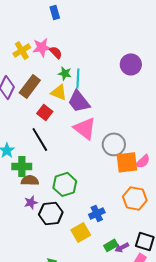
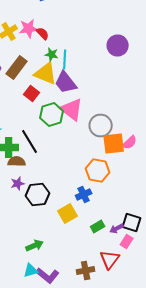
yellow triangle: (59, 92) -> (46, 74), size x1.4
black line: (40, 139) -> (30, 142), moved
green hexagon: (65, 184) -> (52, 114), moved
orange hexagon: (135, 198) -> (98, 170), moved
purple arrow: (122, 247) -> (117, 228), moved

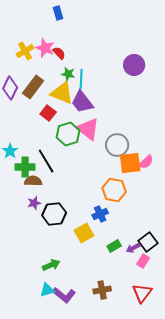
pink star: (29, 28) -> (45, 48), turned 30
black square: (132, 222) -> (148, 242), turned 36
red triangle: (110, 260) -> (142, 293), moved

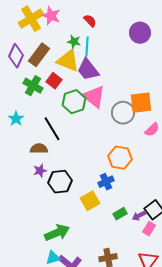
yellow cross: (25, 51) -> (31, 19), size x1.4
red semicircle: (59, 53) -> (90, 21), moved
orange square: (130, 163) -> (141, 103), moved
green cross: (25, 167) -> (33, 86), moved, turned 30
green arrow: (51, 265) -> (57, 233), size x1.4

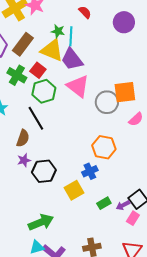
red semicircle: (90, 21) -> (85, 12), moved
green hexagon: (74, 102) -> (44, 91), moved
brown semicircle: (39, 149) -> (23, 138), turned 108

